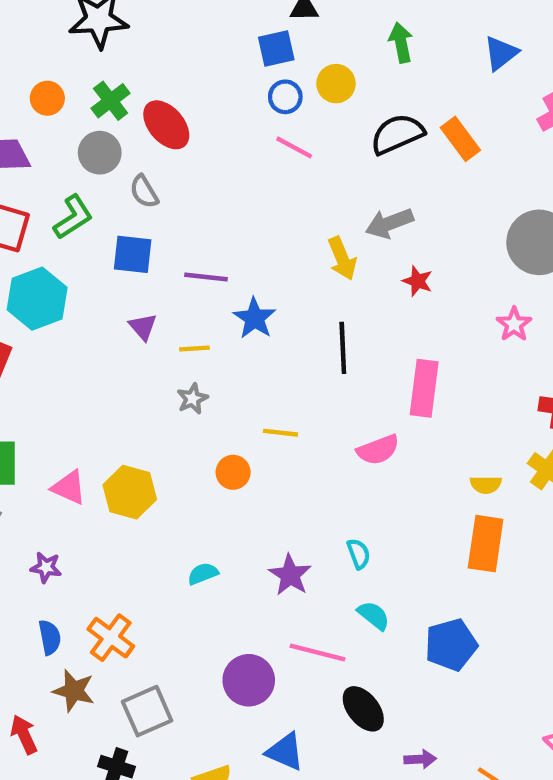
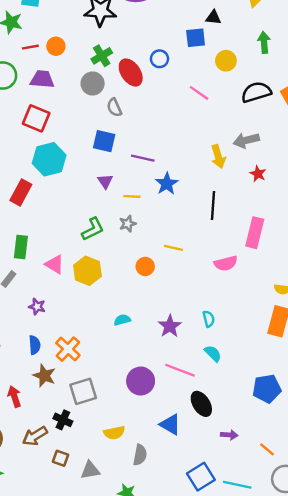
blue circle: (285, 97) -> (160, 59), moved
orange circle: (47, 98) -> (56, 46), moved
green L-shape: (73, 217) -> (93, 229), moved
blue pentagon: (451, 645) -> (267, 389), moved
blue triangle: (285, 752) -> (170, 424), moved

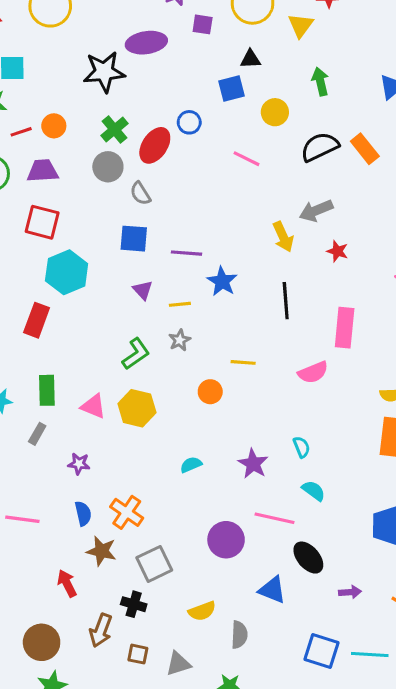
red ellipse: (131, 72) -> (155, 145), turned 76
brown arrow: (35, 436) -> (101, 630), turned -30
blue square: (201, 477) -> (322, 651), turned -32

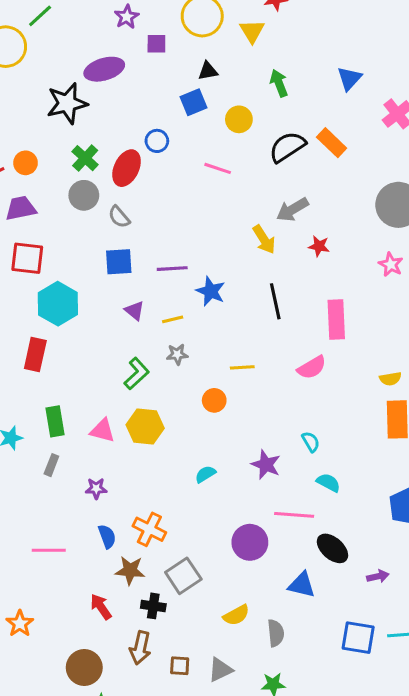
gray star: (180, 340) -> (177, 354), turned 30
black cross: (134, 604) -> (153, 606), moved

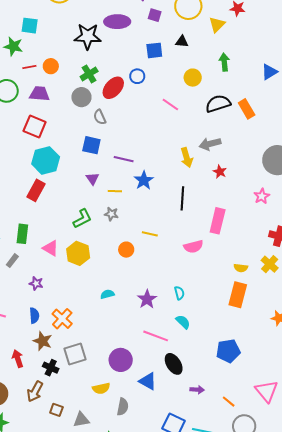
blue square: (193, 102) -> (154, 50), moved
red rectangle: (35, 354) -> (36, 190), moved
purple circle: (250, 542) -> (121, 360), moved

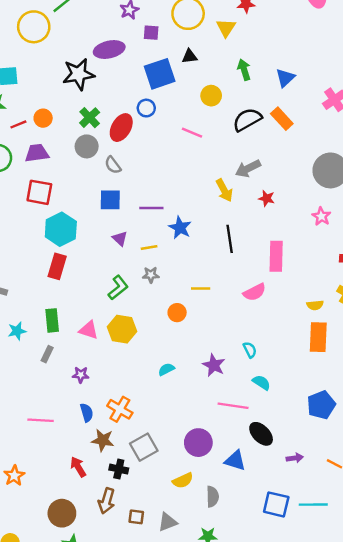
blue square: (154, 50) -> (160, 74), size x1.5
blue triangle: (269, 72) -> (285, 78), moved

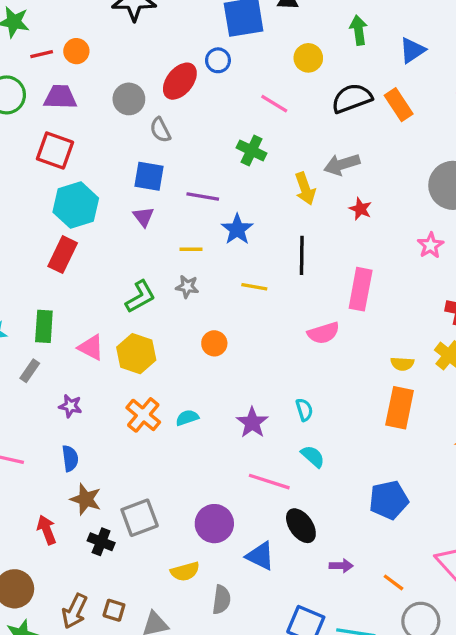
green cross: (90, 118) -> (252, 151), moved, turned -30
purple triangle: (120, 239) -> (143, 217), moved
yellow line: (201, 288) -> (254, 287), moved
orange cross: (120, 409) -> (143, 415), moved
brown arrow: (107, 501) -> (75, 611), moved

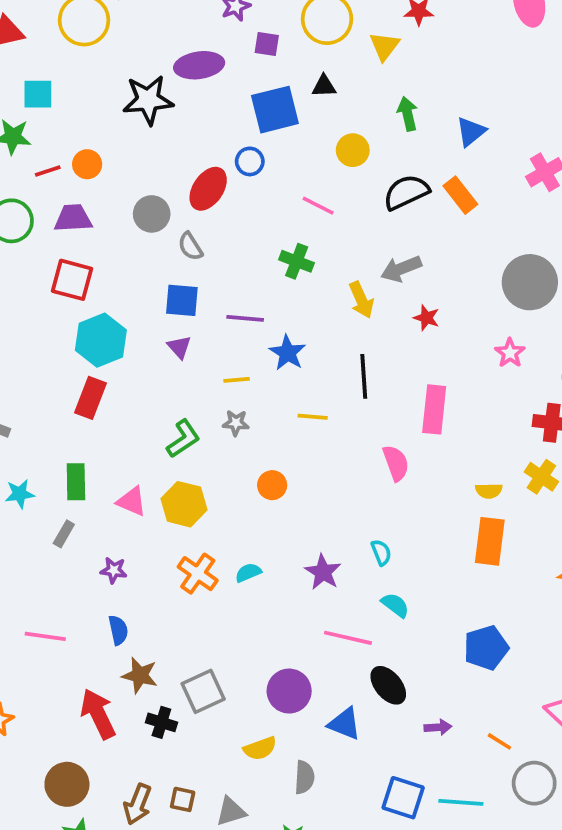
pink semicircle: (323, 333) -> (396, 463), turned -88
red arrow: (47, 530) -> (98, 714), size x1.5

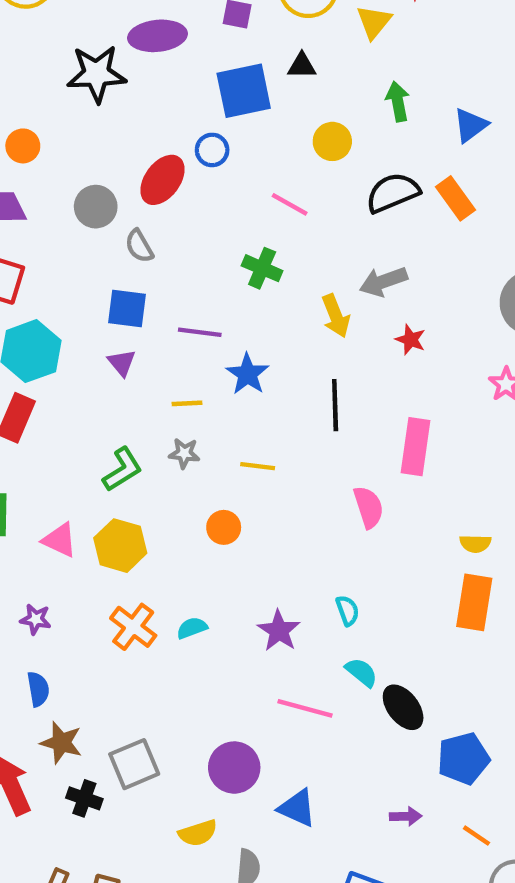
yellow line: (313, 417) -> (258, 466), moved
blue pentagon: (486, 648) -> (463, 759), moved
black ellipse: (388, 685) -> (403, 707), moved

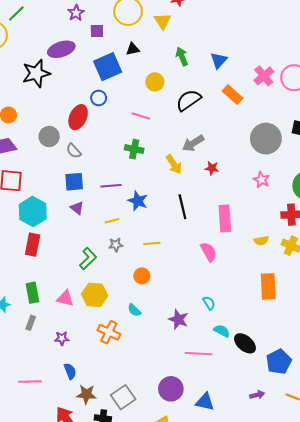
orange rectangle: (455, 198) -> (233, 95), moved
yellow semicircle: (475, 544) -> (261, 241), moved
cyan semicircle: (192, 628) -> (134, 310), moved, turned -104

